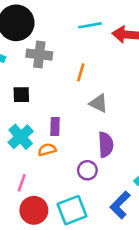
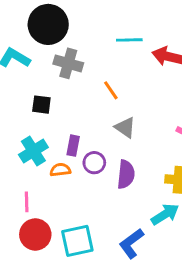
orange line: (81, 72) -> (111, 90), turned -60
purple circle: (87, 170) -> (94, 163), moved
pink line: (22, 183) -> (27, 202), turned -30

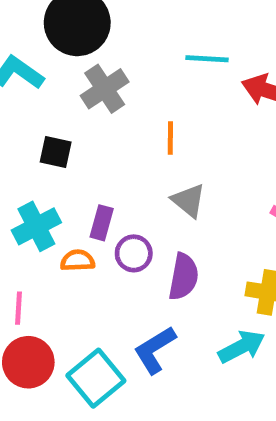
gray cross: (68, 63) -> (105, 89), turned 36
orange line: (111, 90) -> (170, 138), turned 30
cyan square: (77, 241) -> (96, 378), turned -32
blue L-shape: (131, 243) -> (155, 350), moved

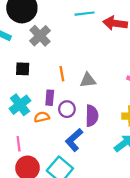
orange line: (170, 138) -> (62, 74), moved
gray triangle: (189, 201) -> (88, 80), turned -36
blue L-shape: (155, 350) -> (74, 140), moved

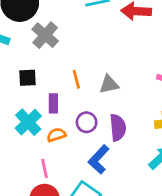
purple rectangle: (50, 98) -> (53, 103), moved
pink line: (19, 144) -> (44, 168), moved

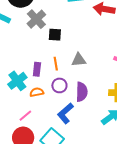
black square: (28, 78) -> (55, 35), moved
orange line: (76, 79) -> (56, 64), moved
pink line: (44, 168) -> (25, 116), turned 56

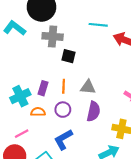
gray cross: (36, 19) -> (53, 36), turned 36
purple semicircle: (82, 92) -> (93, 111), moved

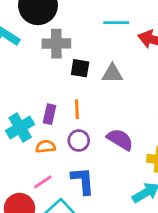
gray triangle: (88, 87) -> (112, 73), moved
purple semicircle: (93, 111) -> (120, 139), turned -66
pink line: (22, 134) -> (43, 182), moved
blue L-shape: (63, 139) -> (83, 181), turned 120

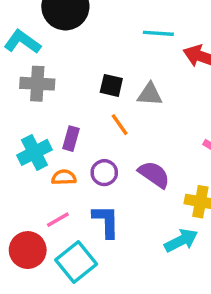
gray cross: (56, 44) -> (37, 84), moved
orange line: (77, 109) -> (120, 125), moved, turned -36

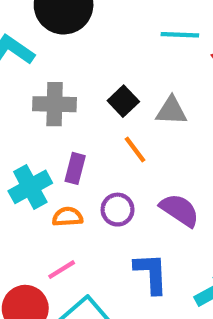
gray cross: (37, 84) -> (55, 104), moved
black square: (111, 85) -> (123, 101), turned 35
blue L-shape: (106, 221) -> (151, 273), moved

